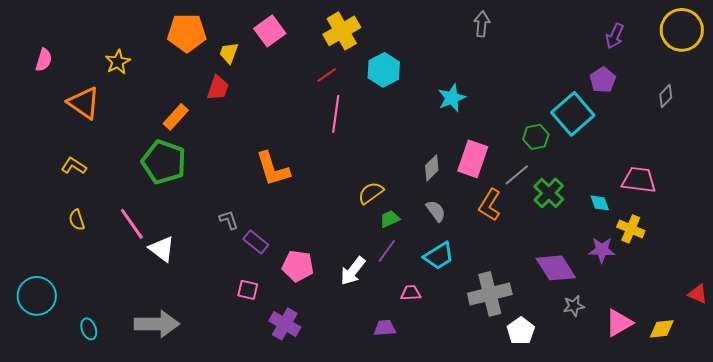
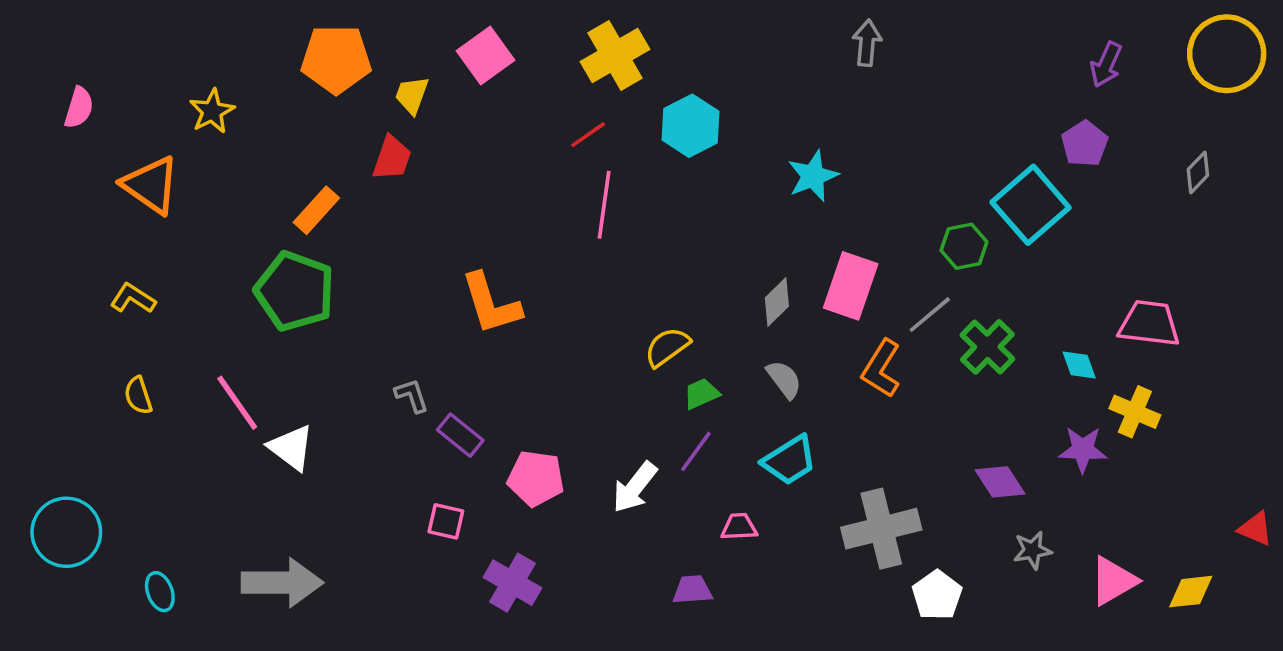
purple diamond: (556, 268) -> (1000, 482), size x0.7

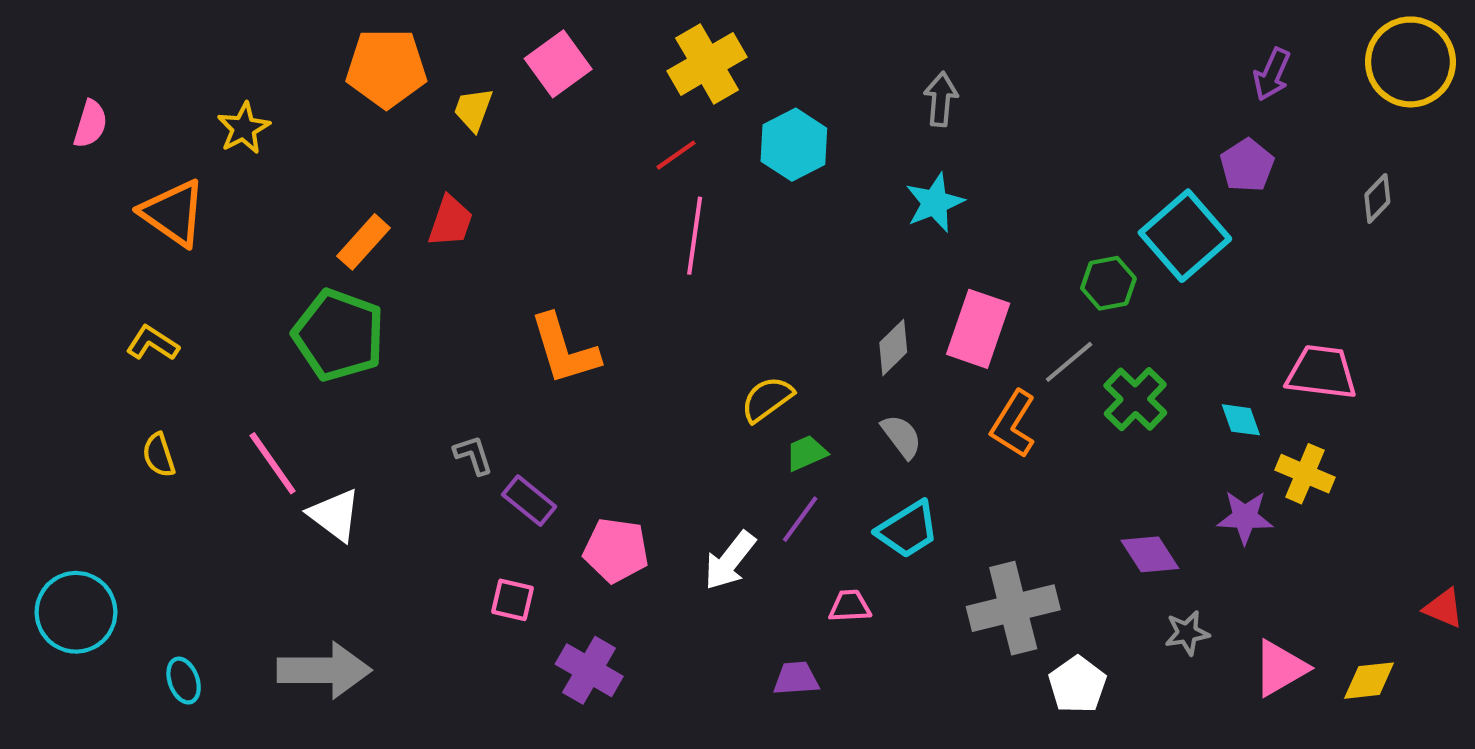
gray arrow: (867, 43) -> (941, 99), moved
red trapezoid: (392, 158) -> (450, 221), moved

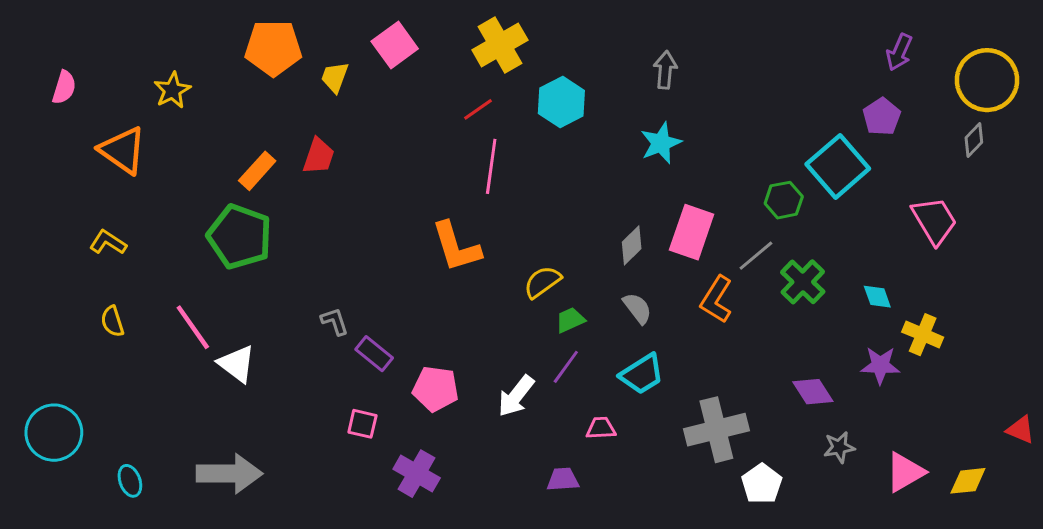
yellow circle: (1410, 62) -> (987, 80), moved
orange L-shape: (564, 350) -> (456, 247), moved
pink trapezoid: (1322, 372) -> (934, 221), moved, turned 52

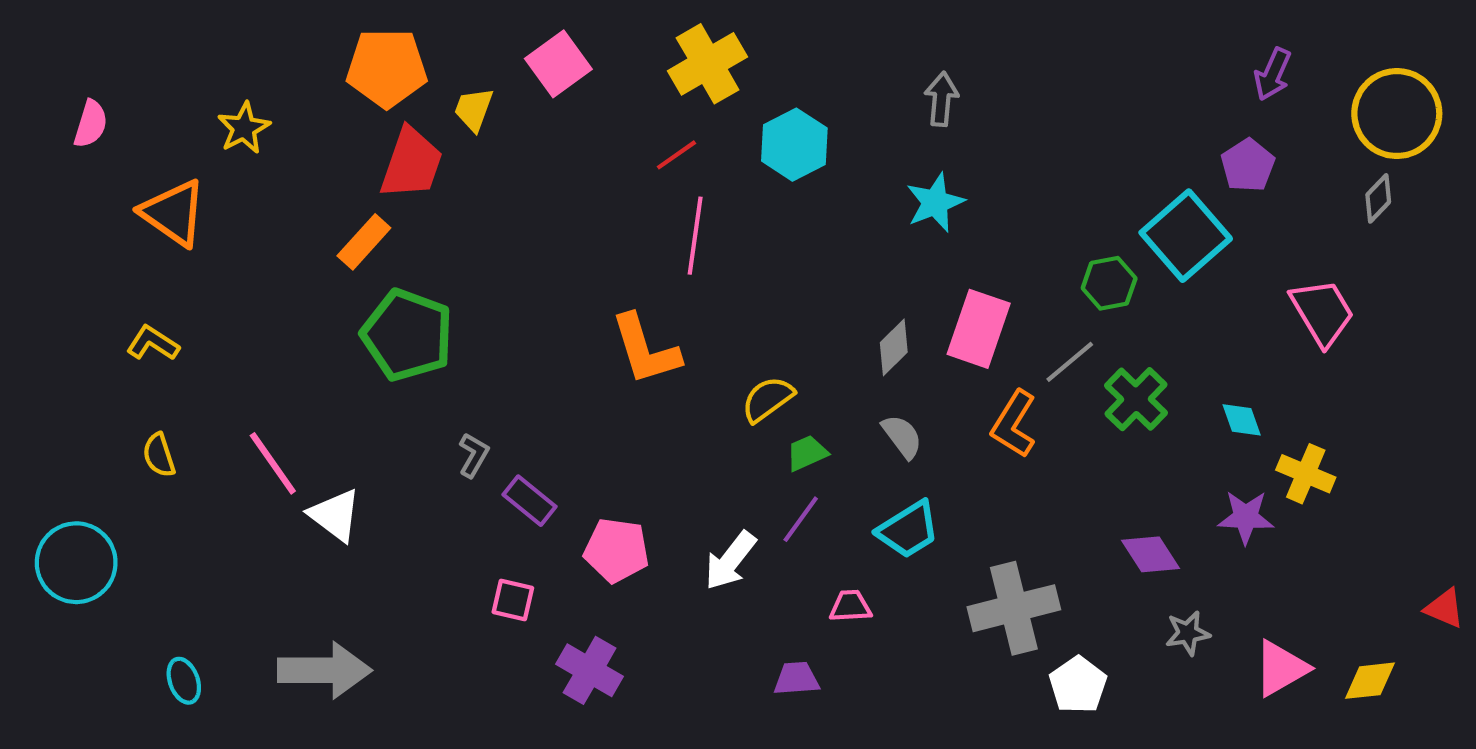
red trapezoid: (319, 156) -> (411, 163), moved, size x1.4
green pentagon: (240, 237) -> (407, 335), moved
gray L-shape: (335, 321) -> (474, 455), turned 48
cyan circle: (54, 433) -> (76, 563), moved

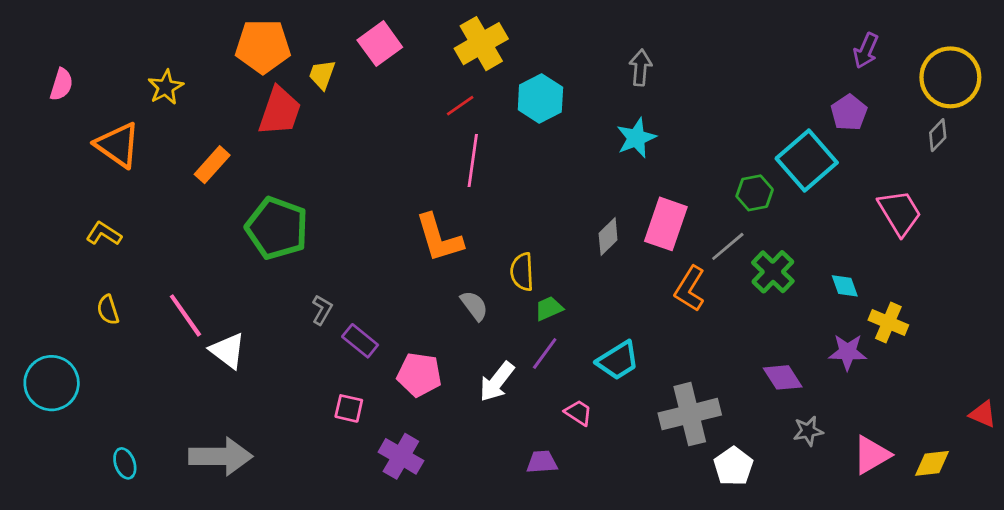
orange rectangle: (364, 242) -> (212, 165), moved
yellow semicircle: (768, 399) -> (522, 272), turned -57
gray semicircle: (902, 436) -> (474, 306), moved
pink trapezoid: (850, 606) -> (578, 413), turned 36

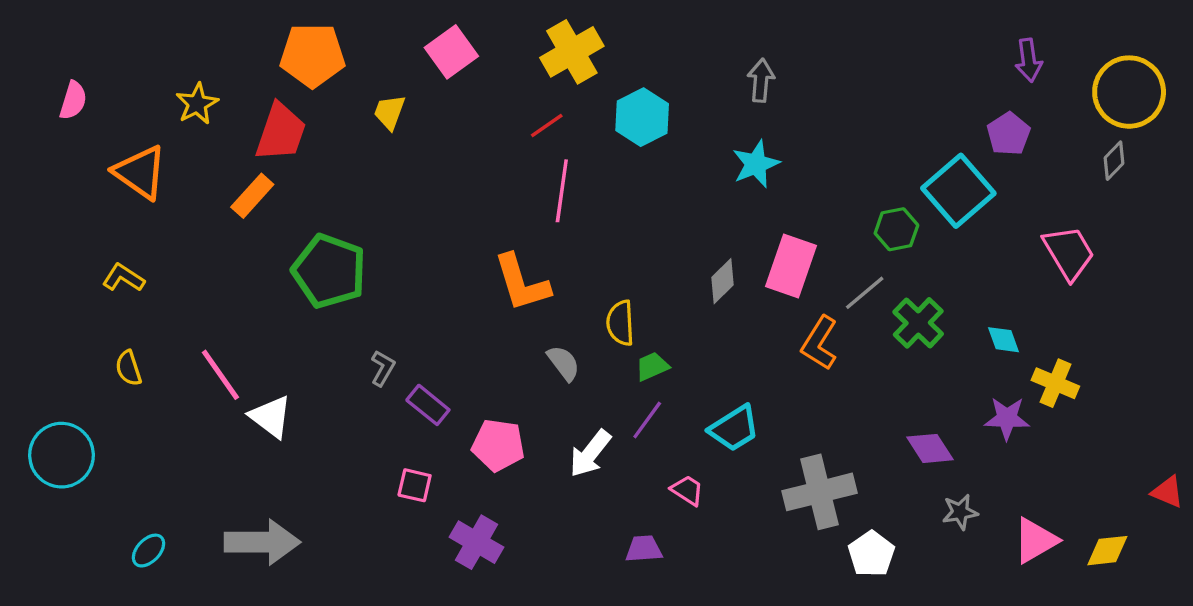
purple arrow: (866, 51) -> (1029, 60), turned -32
yellow trapezoid: (322, 75) -> (389, 112), moved
red trapezoid: (280, 111) -> (281, 132), moved
cyan ellipse: (125, 463) -> (149, 551), turned 64

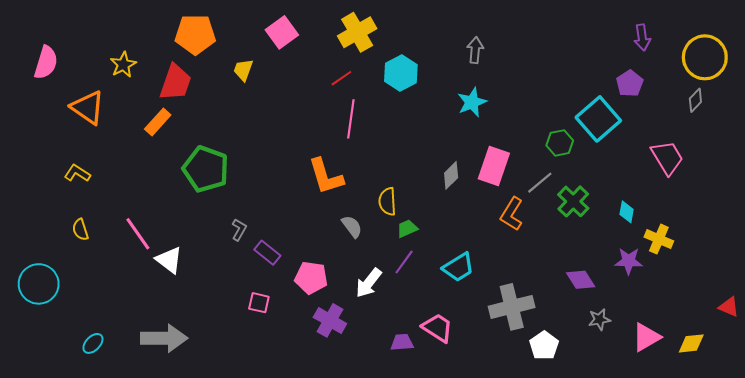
pink semicircle: (73, 100) -> (46, 63), size x1.4
cyan diamond: (1004, 340) -> (627, 212), turned 30
pink trapezoid: (687, 490) -> (438, 328), moved, size x1.5
purple cross: (476, 542) -> (330, 320), moved

